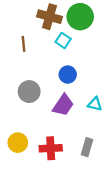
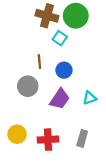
brown line: (23, 44) -> (39, 62), moved
cyan triangle: (95, 104) -> (90, 98), turned -32

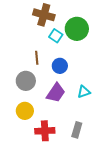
green circle: (76, 16) -> (77, 29), moved
yellow circle: (17, 134) -> (25, 111), moved

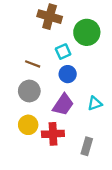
cyan square: (56, 36) -> (63, 52), moved, turned 32
brown line: (37, 58) -> (33, 64), moved, turned -64
red cross: (45, 131) -> (53, 134), moved

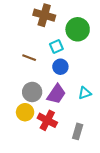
gray circle: (29, 91) -> (32, 92), moved
red cross: (53, 134) -> (47, 120), turned 30

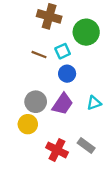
brown line: (29, 58) -> (39, 55), moved
red cross: (47, 120) -> (57, 150), moved
gray rectangle: (78, 131) -> (86, 145), turned -70

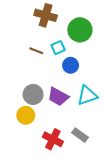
blue circle: (67, 74) -> (71, 65), moved
cyan triangle: (94, 103) -> (87, 96), size x1.5
purple trapezoid: (63, 104) -> (58, 97), turned 85

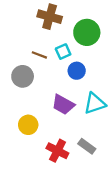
gray circle: (33, 94) -> (23, 76), moved

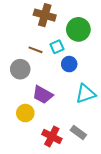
purple trapezoid: (63, 105) -> (43, 95), moved

